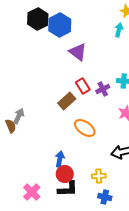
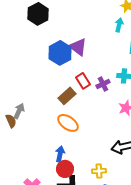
blue hexagon: (60, 25) -> (60, 53), moved
orange ellipse: (85, 128) -> (68, 123), moved

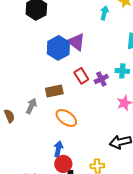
cyan arrow: (119, 25) -> (104, 13), moved
brown rectangle: (67, 96) -> (54, 91), moved, turned 30
gray arrow: (19, 111) -> (31, 106), moved

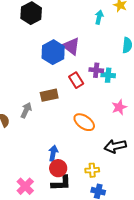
cyan cross: (122, 71) -> (108, 75), moved
purple cross: (101, 79) -> (96, 70), moved, turned 32
orange ellipse: (66, 118) -> (84, 122), moved

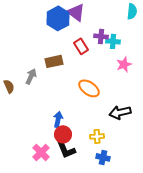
pink star: (119, 107) -> (124, 64), moved
black L-shape: (61, 183) -> (66, 149), turned 70
pink cross: (25, 186) -> (41, 152), moved

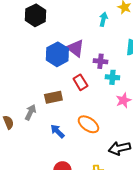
purple cross: (101, 36) -> (100, 61), moved
blue arrow: (58, 119) -> (57, 131), moved, turned -56

